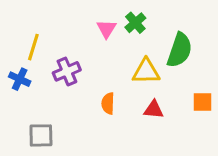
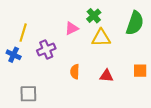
pink triangle: (106, 29) -> (72, 28), moved, turned 32
green semicircle: (180, 50) -> (135, 23), moved
yellow triangle: (146, 71) -> (101, 38), moved

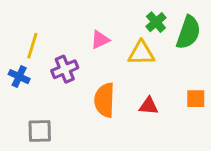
green cross: (94, 16) -> (156, 22), moved
orange semicircle: (75, 72) -> (104, 100), size x1.6

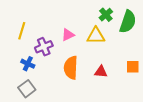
pink triangle: (100, 40) -> (68, 35), moved
blue cross: (19, 77) -> (28, 64), moved
gray square: (40, 131) -> (27, 89), turned -36

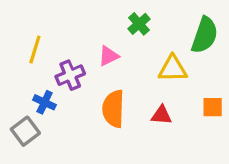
green cross: (106, 15) -> (139, 24), moved
yellow triangle: (96, 36) -> (173, 69), moved
gray square: (27, 89) -> (25, 131), moved

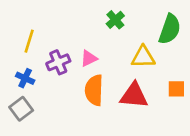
pink triangle: (109, 56) -> (89, 58), moved
blue cross: (45, 102) -> (25, 78), moved
red triangle: (161, 115) -> (134, 95), size x1.6

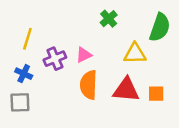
orange square: (176, 89) -> (156, 94), moved
gray square: (21, 109) -> (20, 102), turned 35

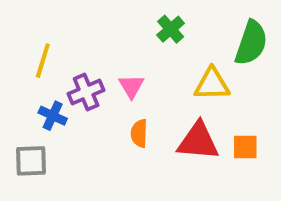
pink triangle: (84, 55) -> (131, 86), turned -35
blue cross: (24, 74) -> (53, 116), moved
orange semicircle: (89, 85) -> (139, 133), size x0.6

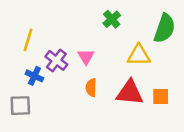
purple cross: (86, 92) -> (56, 60), turned -30

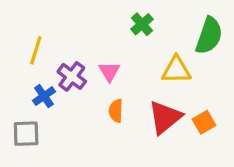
blue cross: (34, 76) -> (44, 96), turned 30
red triangle: (130, 93) -> (165, 117), turned -44
orange square: (161, 97) -> (204, 122), turned -30

